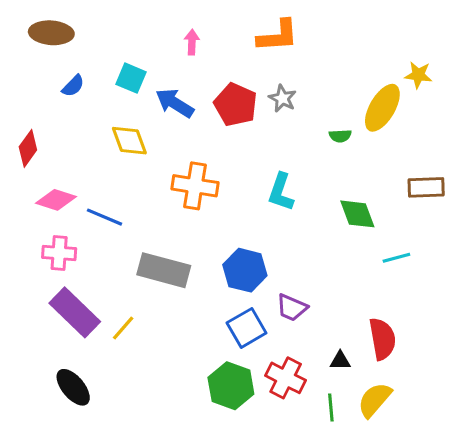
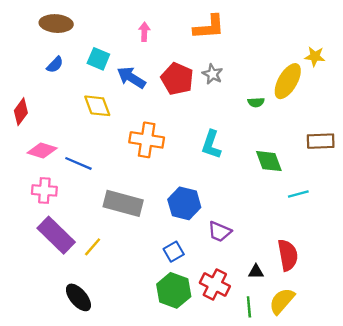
brown ellipse: (51, 33) -> (56, 24), moved
blue square: (247, 328) -> (174, 252), moved, size x0.7
black ellipse: (73, 387) -> (78, 297), moved

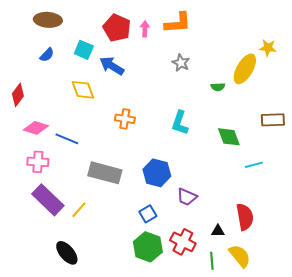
pink arrow: (144, 32) -> (145, 29), moved
red pentagon: (177, 79) -> (117, 28), moved
orange cross: (147, 140) -> (125, 119), size x0.7
yellow semicircle: (282, 301) -> (240, 256), turned 100

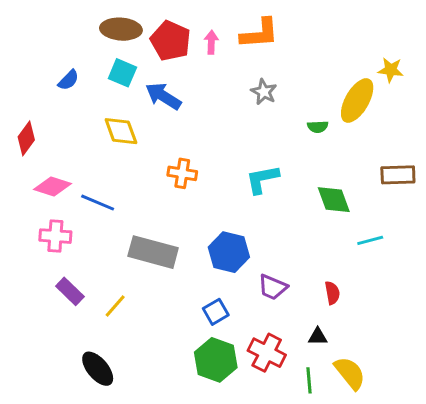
brown ellipse: (48, 20) -> (121, 29), moved
cyan L-shape: (180, 123) -> (262, 179), turned 60
purple rectangle: (48, 200) -> (70, 291), size x0.6
red semicircle: (245, 217) -> (332, 293), moved, size x0.6

